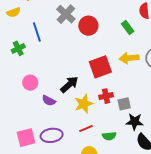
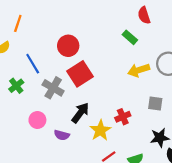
gray cross: (66, 14) -> (53, 88), moved
red circle: (88, 26) -> (68, 46), moved
red square: (100, 67) -> (80, 74), moved
gray square: (124, 104) -> (155, 103), moved, turned 32

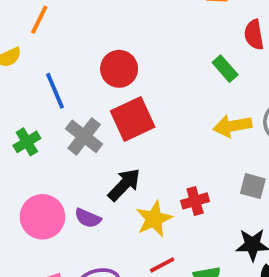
green cross: (16, 86) -> (27, 142), moved
pink circle: (37, 120) -> (42, 217), moved, size x1.5

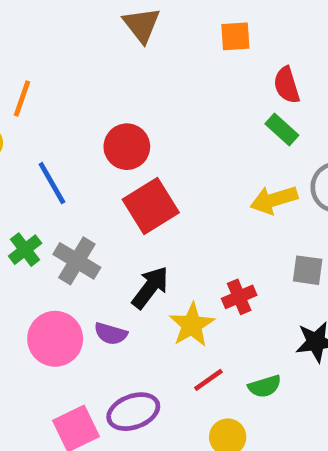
green rectangle: (225, 69) -> (282, 130), moved
gray cross: (84, 136) -> (77, 261), moved

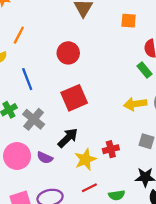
red circle: (127, 147) -> (68, 53), moved

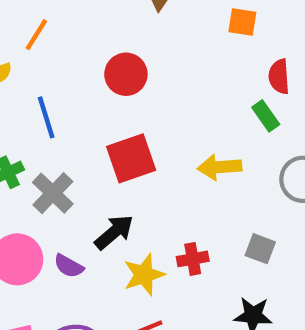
yellow arrow: (135, 104) -> (220, 167), moved

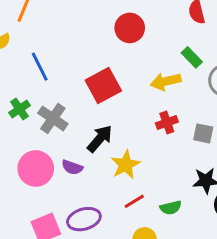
red circle: (126, 74) -> (130, 28), moved
green rectangle: (266, 116) -> (192, 57), moved
red cross: (193, 259) -> (167, 123), moved

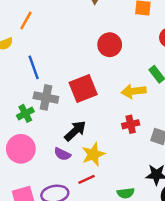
green cross: (20, 109) -> (25, 113), moved
gray cross: (53, 118) -> (46, 97), moved, turned -30
purple semicircle: (72, 167) -> (62, 154), moved
red line: (134, 201) -> (86, 179), moved

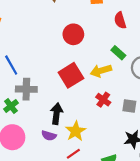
red square: (83, 88) -> (71, 75), moved
red cross: (131, 124) -> (103, 100), turned -32
black arrow: (75, 131) -> (57, 114), turned -30

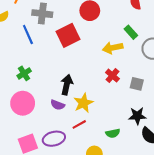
red square: (71, 75) -> (68, 35), moved
gray cross: (26, 89) -> (42, 14), moved

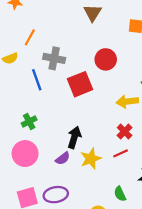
purple semicircle: (58, 105) -> (63, 158), turned -64
red line: (79, 124) -> (121, 153), moved
green semicircle: (113, 133) -> (120, 194), turned 72

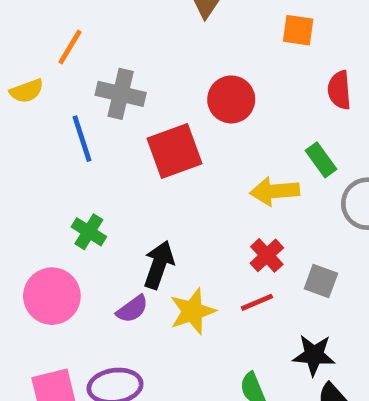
green cross: (29, 122) -> (89, 232), moved, turned -32

